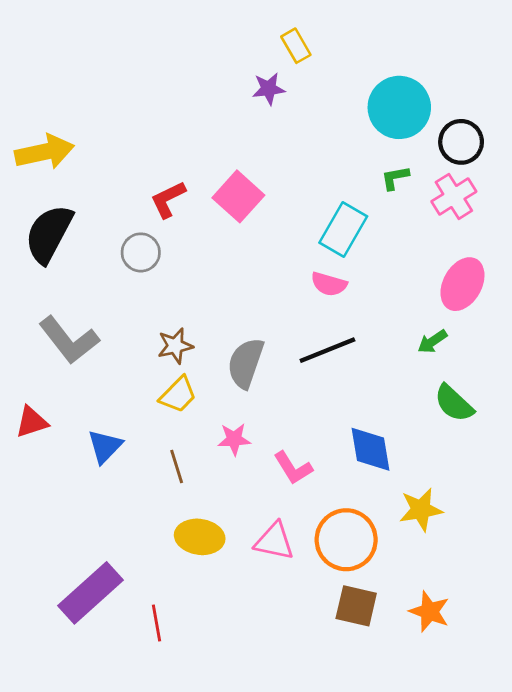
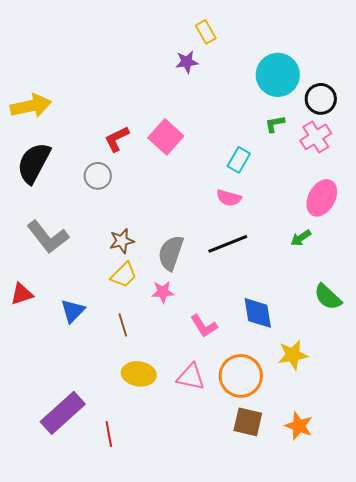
cyan rectangle: (343, 230) -> (239, 160), size x0.7
green semicircle: (454, 403) -> (328, 297), moved
pink star: (234, 439) -> (163, 292), moved

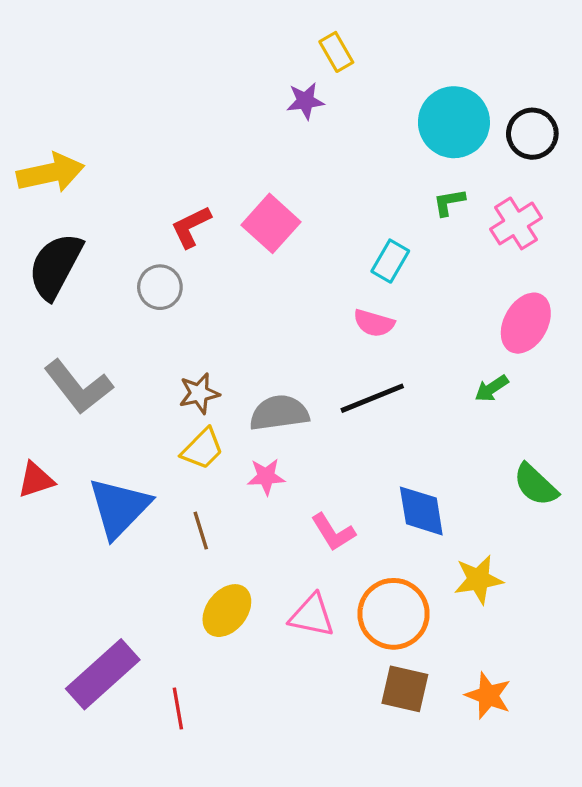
black circle: (321, 99) -> (532, 134), moved
gray semicircle: (171, 253) -> (279, 413), turned 63
blue triangle: (73, 311) -> (119, 508), size x1.6
yellow ellipse: (139, 374) -> (227, 611), turned -60

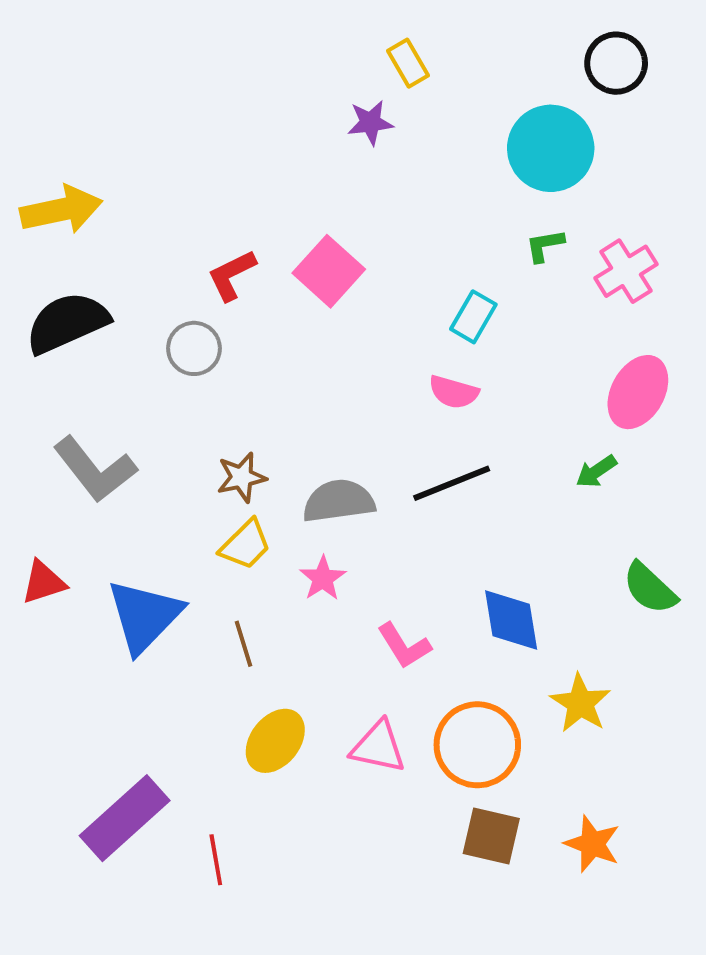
black circle: (532, 134) -> (616, 63), moved
black semicircle: (55, 266) -> (67, 323), turned 38
pink star: (266, 477) -> (323, 578), turned -30
yellow star: (478, 580) -> (580, 703), turned -30

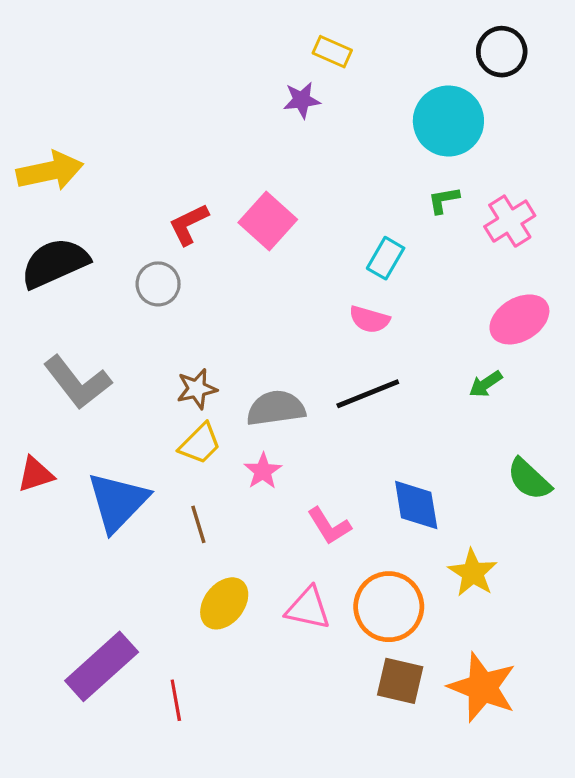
yellow rectangle: (408, 63) -> (332, 52), turned -36
pink ellipse: (638, 392) -> (519, 319), turned 30
orange star: (592, 844) -> (482, 687), size x1.5

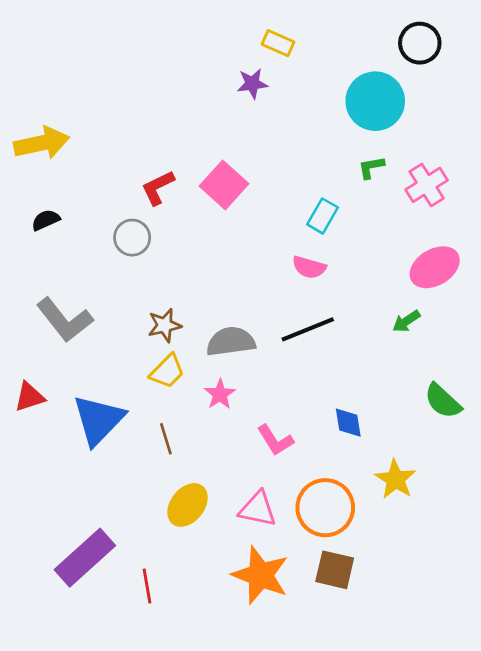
black semicircle: (55, 263) -> (46, 220), size x0.5
blue diamond: (416, 505) -> (348, 423), size x0.7
orange star: (482, 687) -> (260, 575), moved

